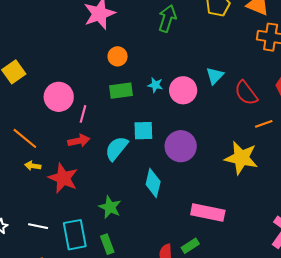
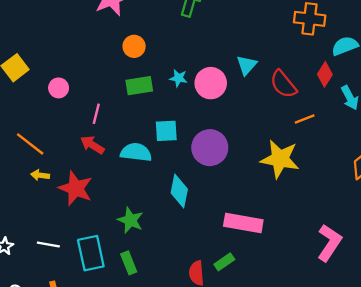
pink circle: (59, 97) -> (59, 88), moved, size x0.6
red arrow: (79, 141) -> (92, 145), turned -135
cyan semicircle: (117, 148) -> (136, 152), turned 60

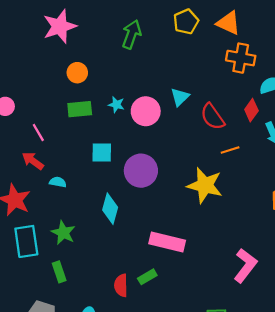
pink line: (96, 114) -> (38, 132), turned -48
cyan semicircle: (136, 152) -> (58, 182), moved, size x0.6
cyan rectangle: (91, 253) -> (26, 241), moved

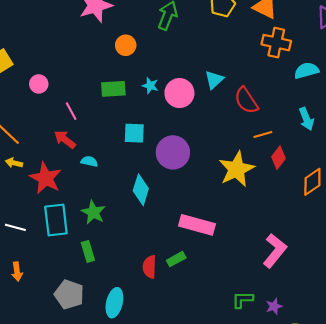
orange circle: (77, 73) -> (126, 45), moved
red diamond: (251, 110) -> (279, 158), moved
yellow star: (205, 185) -> (237, 169), turned 30

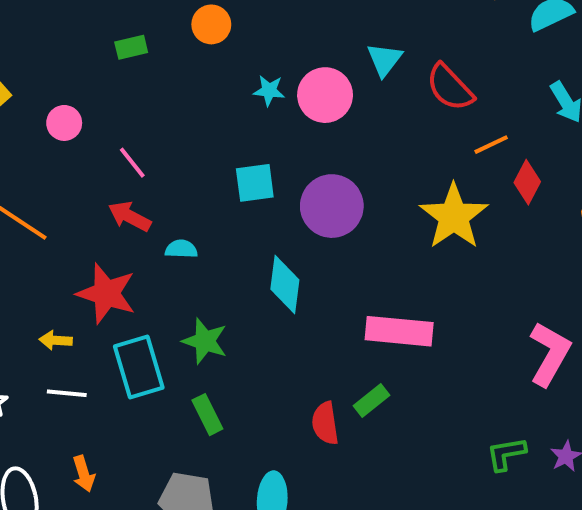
green rectangle: (113, 89) -> (131, 47), moved, size x0.7
yellow arrow: (14, 163) -> (56, 340), moved

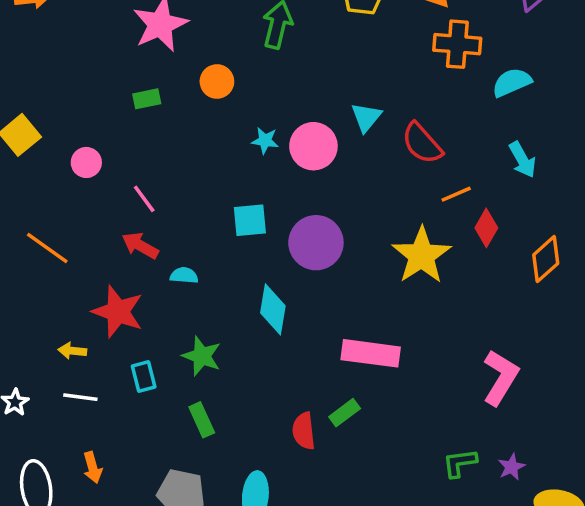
cyan rectangle: (139, 367) -> (144, 376), size x0.6

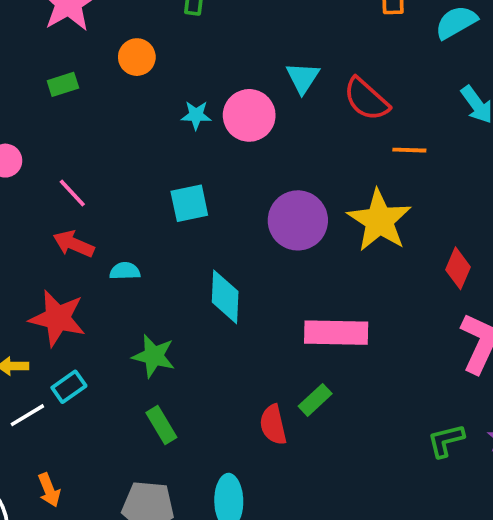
orange line: (456, 194) -> (409, 150), turned 32
red diamond: (486, 228) -> (458, 268), moved
purple circle: (316, 243) -> (298, 220), moved
cyan rectangle: (144, 376) -> (69, 387), moved, turned 76
white line: (80, 397) -> (27, 415), turned -32

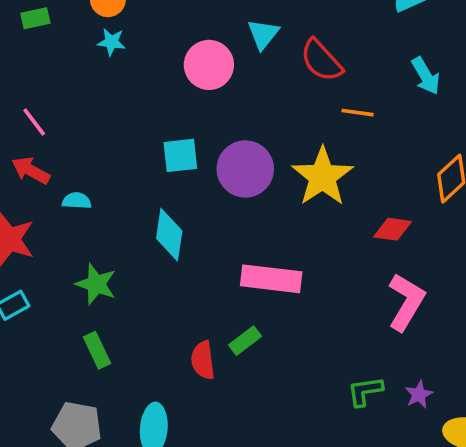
cyan star: (196, 115) -> (111, 42), moved
cyan square: (189, 203) -> (180, 155), moved
red diamond: (458, 268) -> (393, 229), turned 69

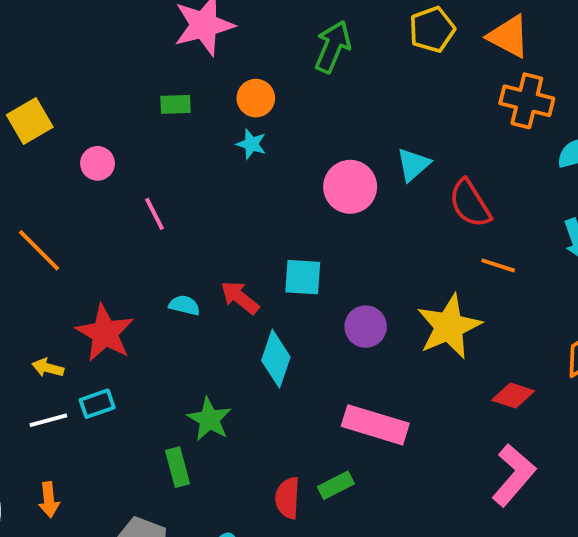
purple circle: (245, 169) -> (366, 327), moved, size x0.7
red arrow: (31, 170) -> (240, 297), moved
green star: (96, 284) -> (209, 419), moved

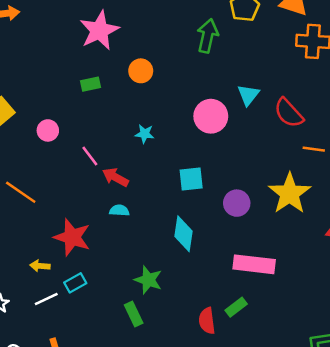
green arrow: (333, 47) -> (207, 36), moved
cyan star: (251, 144) -> (145, 134), moved
red arrow: (240, 297) -> (115, 177), moved

